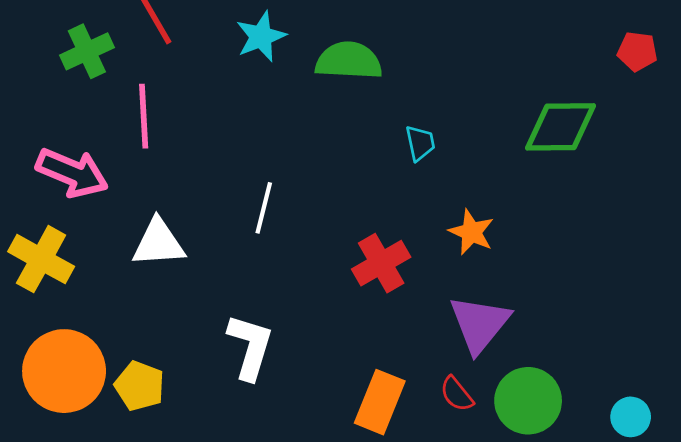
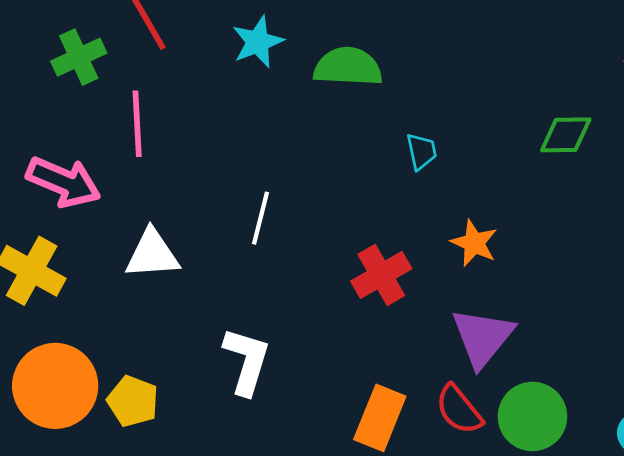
green diamond: (560, 127) -> (566, 135), size x0.7
red semicircle: (457, 394) -> (459, 409), size x1.4

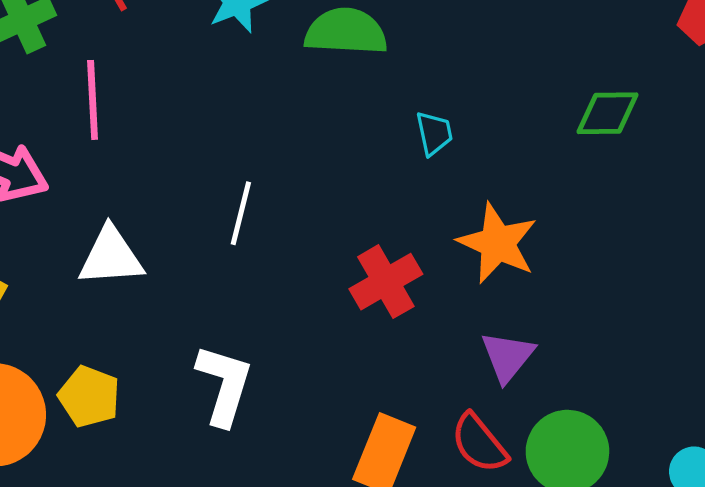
orange star: (474, 243) -> (497, 243), size x1.4
purple triangle: (482, 337) -> (507, 357), size x0.7
yellow pentagon: (133, 401) -> (89, 397), moved

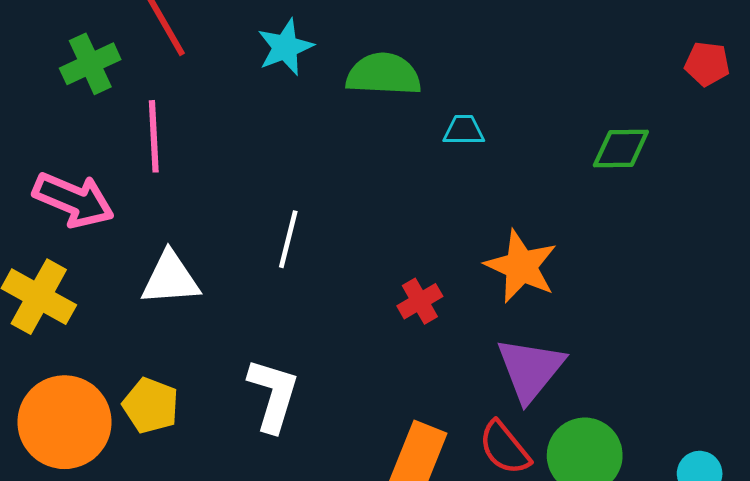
cyan trapezoid: (434, 133) -> (464, 130), moved, turned -78
red cross: (386, 282) -> (420, 301), size x0.7
purple triangle: (507, 357) -> (530, 369), size x1.4

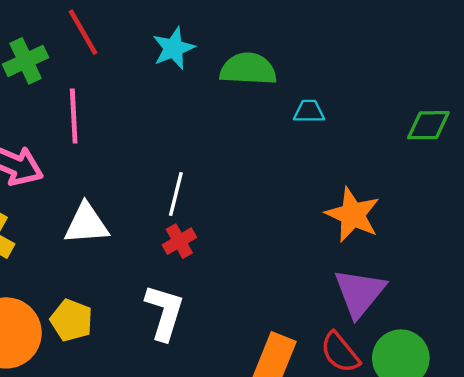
red cross: (420, 301) -> (179, 241), moved

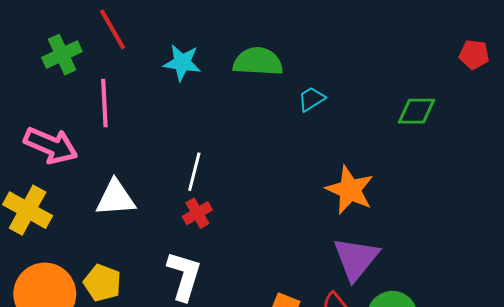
cyan star: (174, 48) -> (182, 63), moved, turned 30
cyan trapezoid: (309, 111) -> (311, 99), turned -32

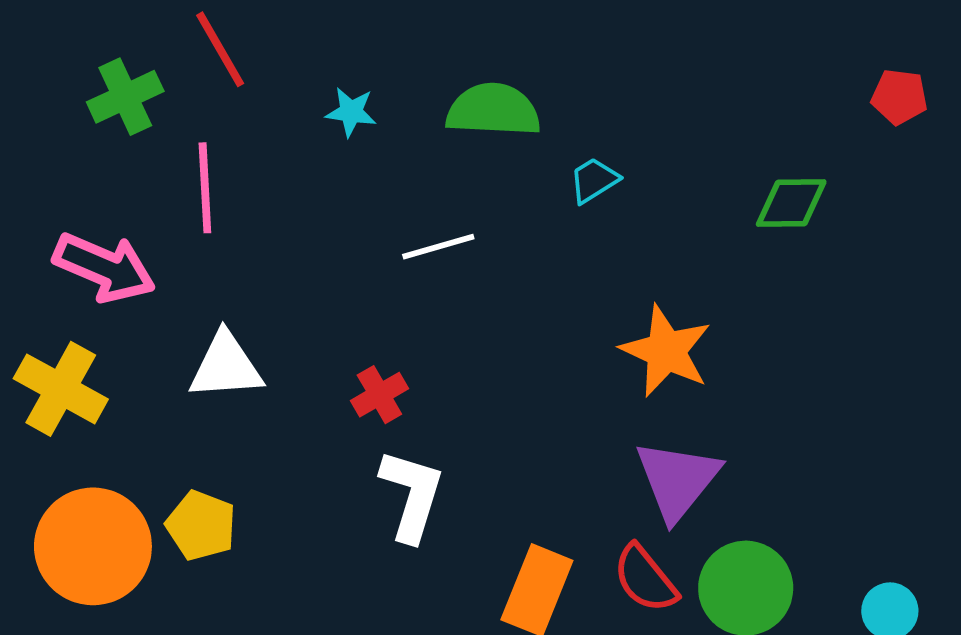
cyan star: (182, 63) -> (351, 112), size x0.7
white line: (194, 172) -> (438, 247), moved, turned 60
white L-shape: (184, 276) -> (412, 495), moved

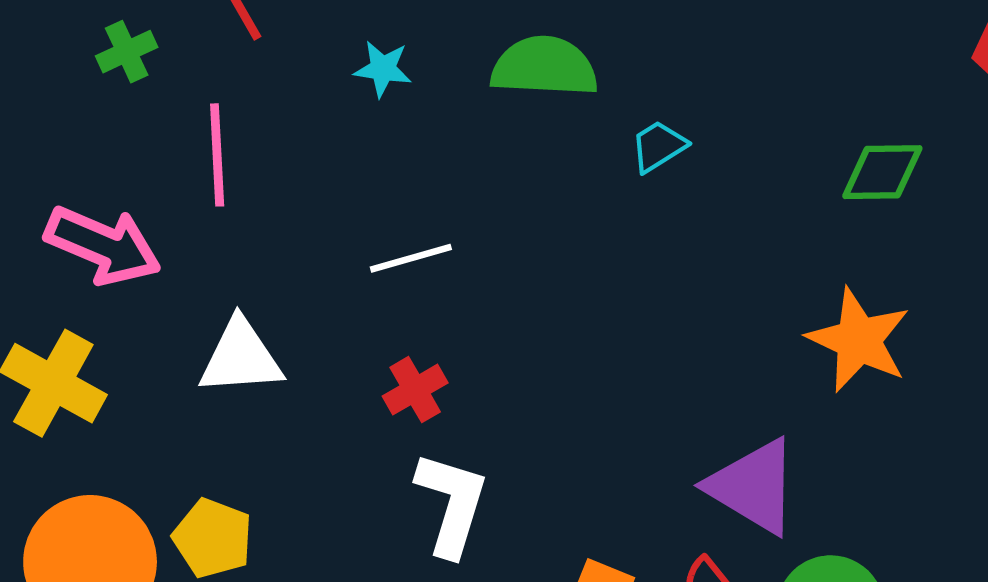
green cross: (125, 97) -> (127, 52), size x0.7
white line: (438, 247) -> (411, 258), moved
orange star: (666, 351) -> (859, 340), moved
purple triangle: (677, 480) -> (753, 486), turned -38

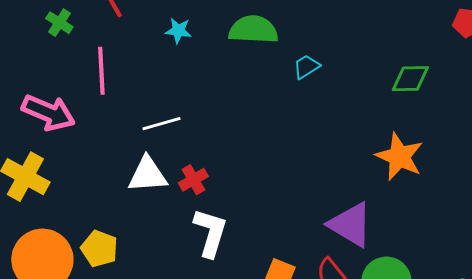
green cross: (127, 52) -> (59, 23), turned -32
white line: (411, 258) -> (161, 124), moved
white triangle: (241, 357) -> (147, 175), moved

